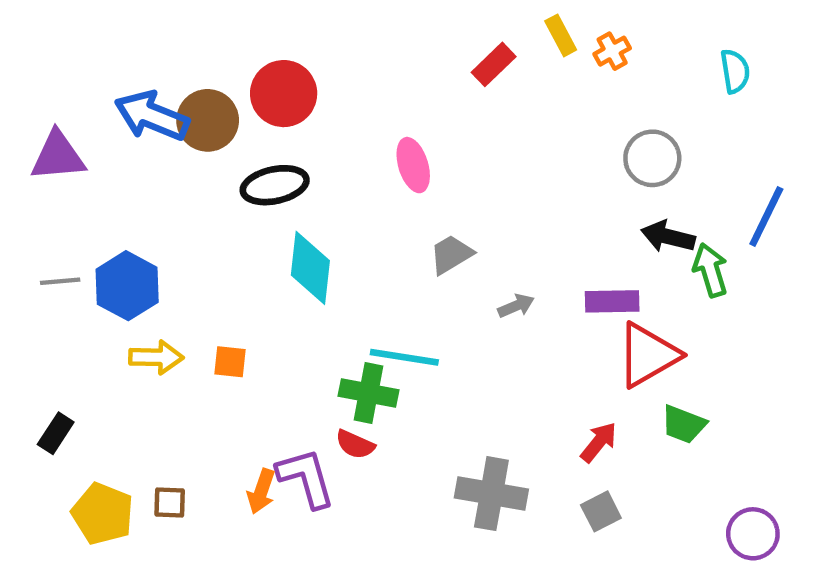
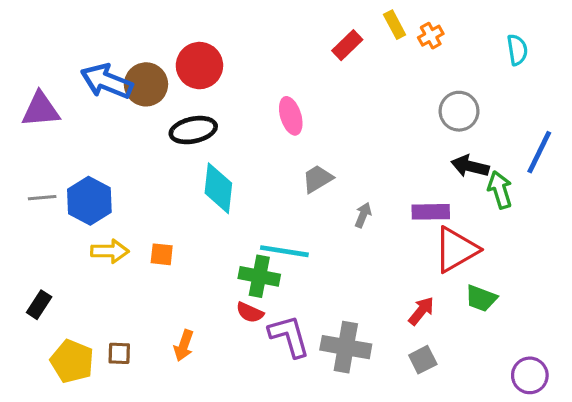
gray arrow: (516, 306) -> (363, 215), turned -45
purple L-shape: (306, 478) -> (289, 336), moved

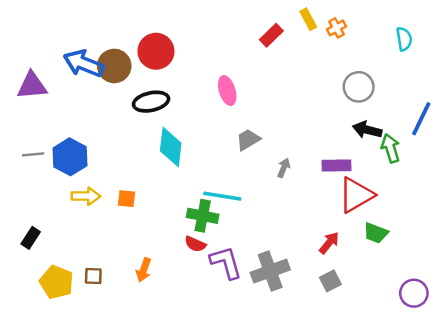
gray cross: (346, 347) -> (270, 271), turned -30

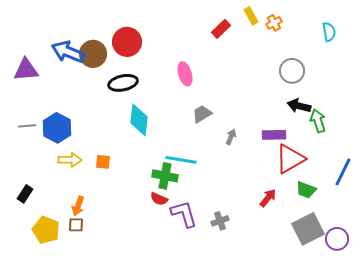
blue line: (421, 119) -> (343, 172), moved
orange arrow: (144, 270) -> (78, 206), moved
gray cross: (270, 271) -> (220, 221), size x0.6
gray square: (330, 281) -> (308, 229), moved, size x1.8

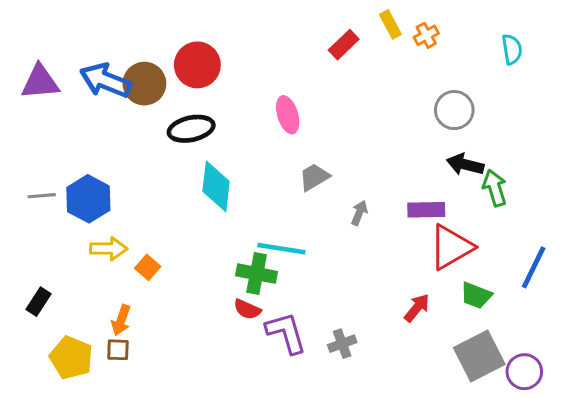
purple triangle: (26, 70) -> (40, 82), moved
orange square: (103, 162) -> (148, 267), moved, turned 35

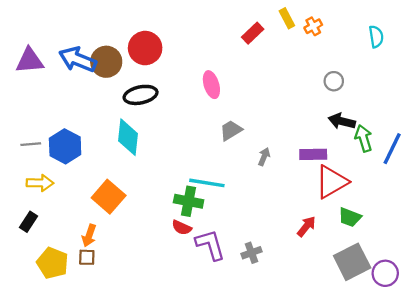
gray circle: (454, 110) -> (334, 81), size x0.7
cyan diamond: (216, 186) -> (128, 137), moved
yellow arrow: (109, 249) -> (40, 183), moved
orange square: (148, 267) -> (109, 197), size x1.8
blue line: (534, 267) -> (392, 149), moved

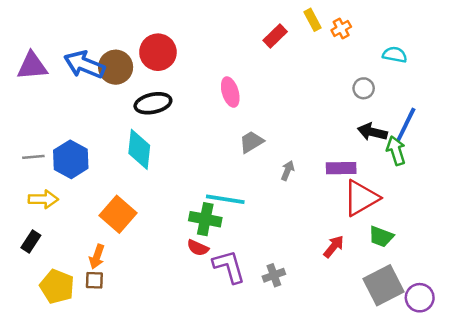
cyan semicircle: (376, 37) -> (395, 55), moved, turned -70
blue line: (392, 149) -> (406, 124), moved

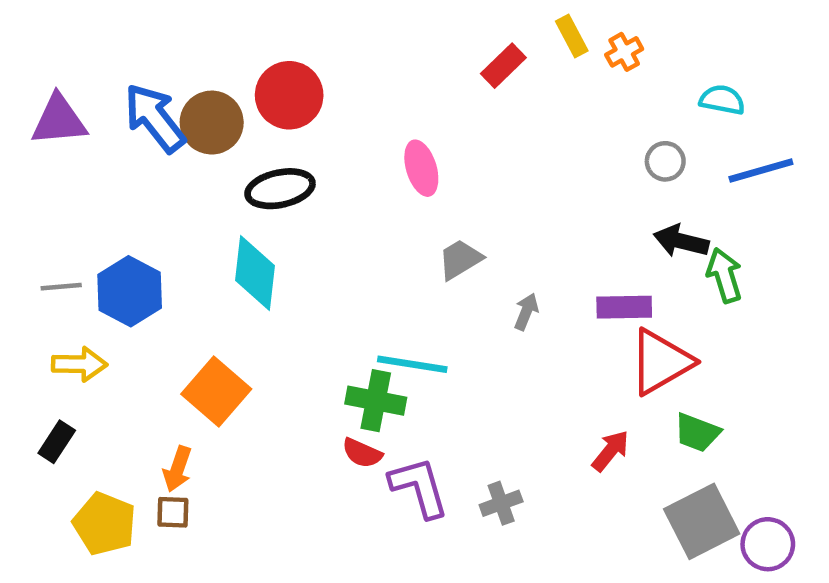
blue arrow: (84, 65) -> (155, 118), turned 30
blue line: (406, 124) -> (761, 170), moved, turned 48

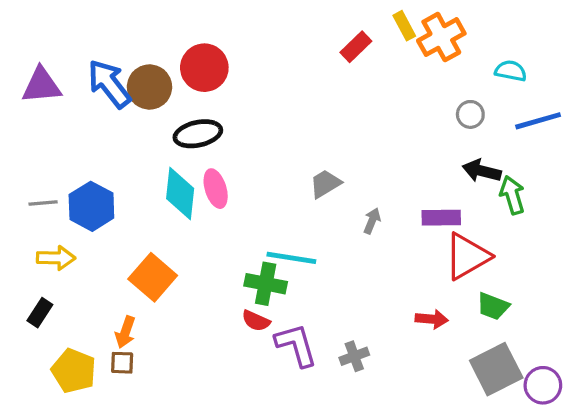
orange cross: (624, 52) -> (441, 37), size x1.8
pink ellipse: (421, 168) -> (216, 189), moved
red arrow: (611, 451) -> (432, 319), turned 56

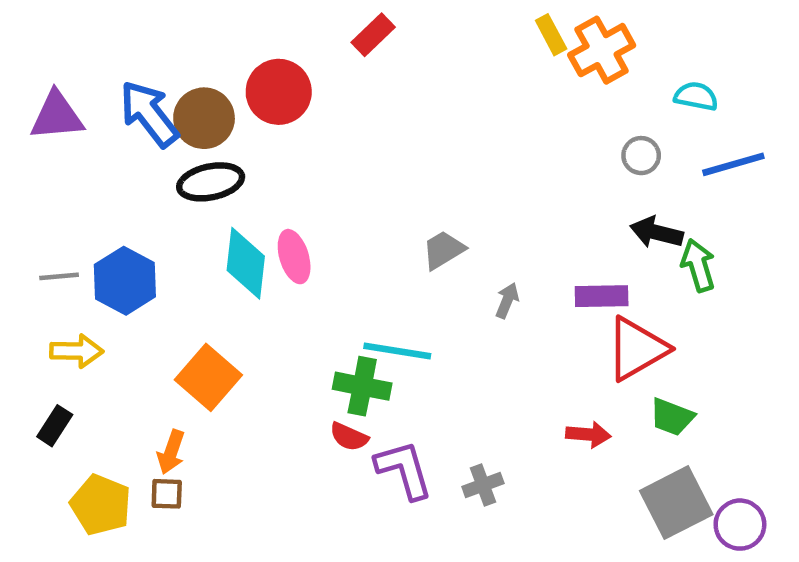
red rectangle: (356, 47) -> (373, 35), moved
black ellipse: (198, 134) -> (211, 182), moved

